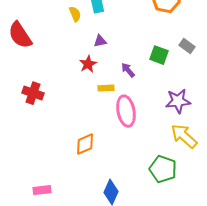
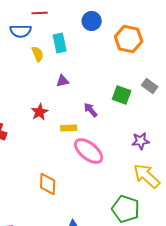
red star: (88, 64) -> (40, 112), moved
purple star: (178, 101) -> (141, 141), size x0.7
pink ellipse: (126, 111) -> (89, 151), turned -40
orange diamond: (85, 144) -> (48, 184), turned -65

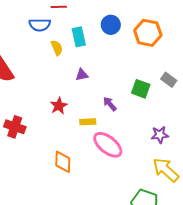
blue circle: (92, 21) -> (111, 25), moved
orange diamond: (48, 184) -> (63, 162), moved

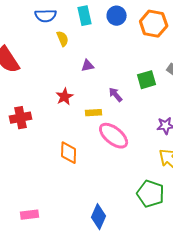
cyan rectangle: (79, 37) -> (85, 16), moved
green square: (141, 89) -> (147, 80), turned -36
red cross: (15, 127) -> (21, 118), turned -30

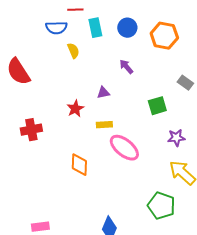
purple triangle: (88, 66) -> (103, 93), moved
green square: (147, 80) -> (157, 106), moved
purple arrow: (116, 95) -> (126, 67), moved

